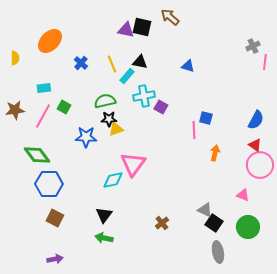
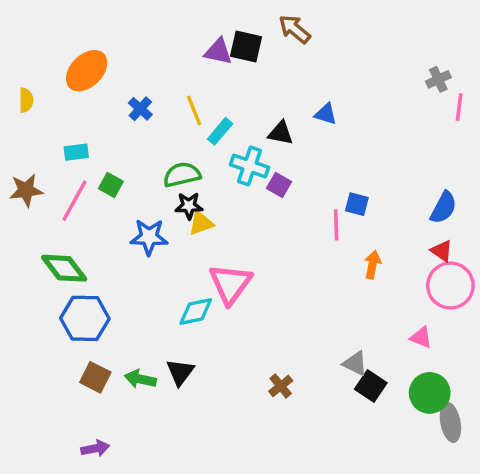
black triangle: (140, 62) -> (281, 133), moved
cyan cross: (144, 96) -> (249, 166), turned 30
green arrow: (104, 238) -> (140, 379), moved
gray ellipse: (218, 252) -> (450, 422), moved

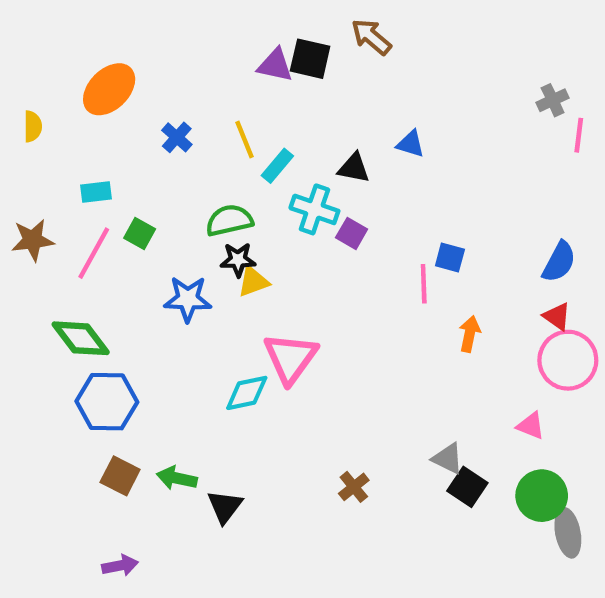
black triangle: (180, 372) -> (225, 507), moved

